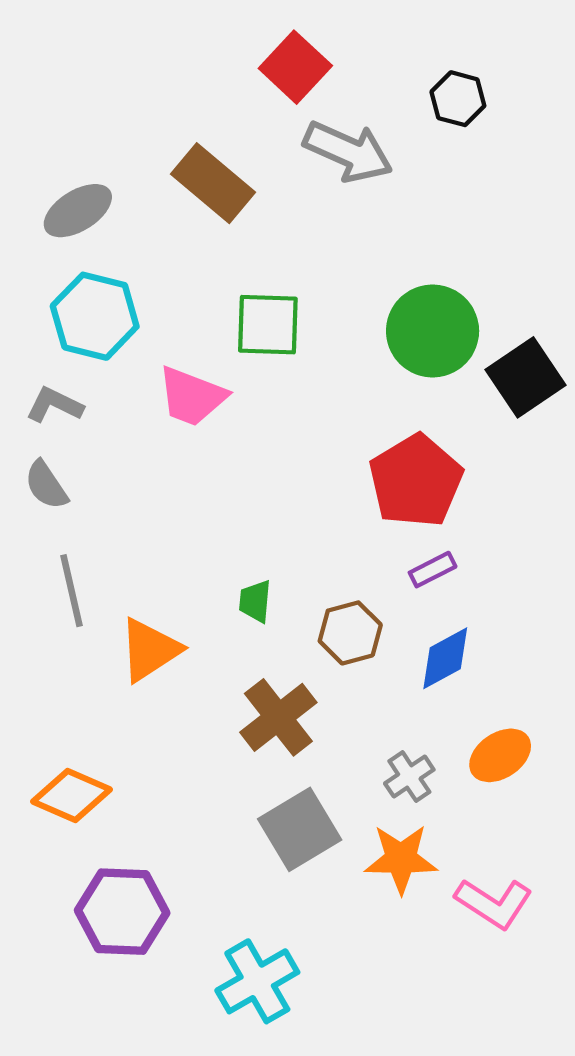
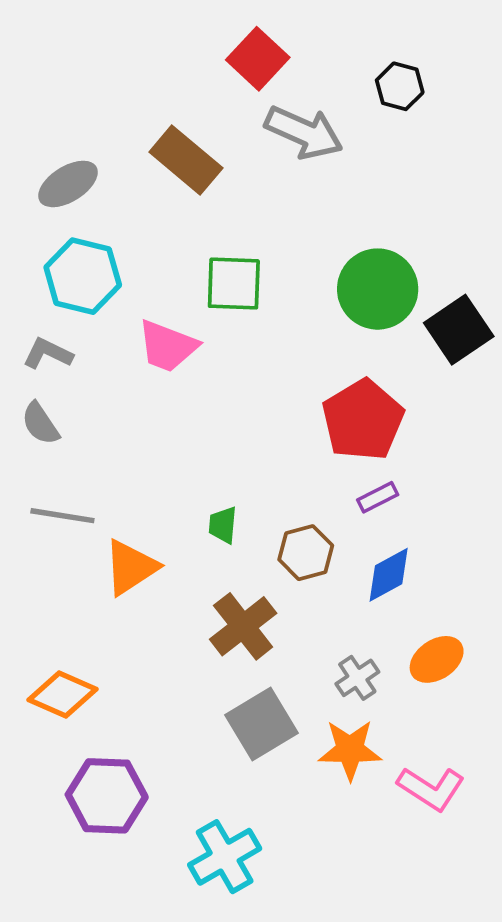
gray line: (71, 591) -> (62, 516), turned -68

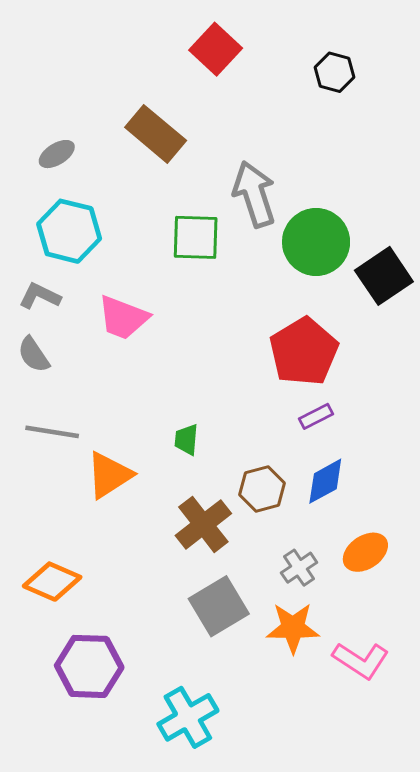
gray arrow: (304, 132) -> (254, 194), moved, turned -132
gray ellipse: (68, 184) -> (57, 154), size x0.7
pink trapezoid: (168, 346) -> (123, 318), moved
brown hexagon: (306, 553) -> (262, 489), moved

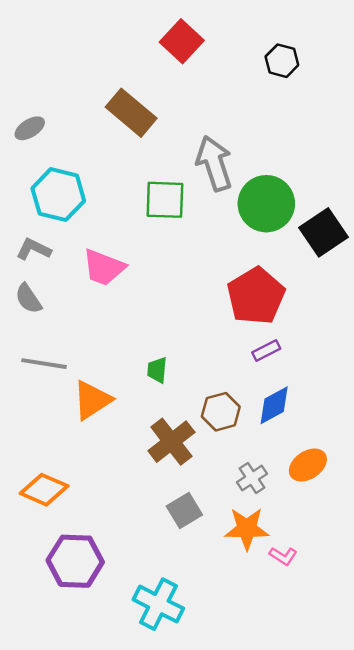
gray ellipse: (57, 154) -> (30, 128), moved
gray square: (219, 606) -> (184, 510), size x0.7
pink L-shape: (361, 660) -> (283, 556), moved, size x0.6
cyan cross: (188, 717) -> (158, 604), turned -33

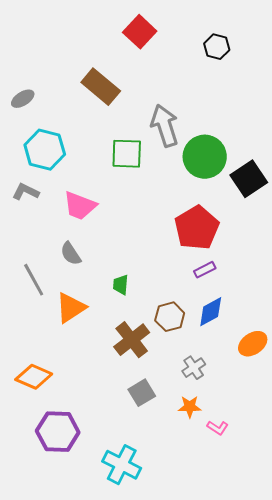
gray semicircle: (28, 299) -> (71, 254), moved
gray line: (44, 364) -> (34, 280), turned 52
orange ellipse: (308, 465) -> (253, 344), moved
orange star: (247, 529) -> (190, 407), size x0.7

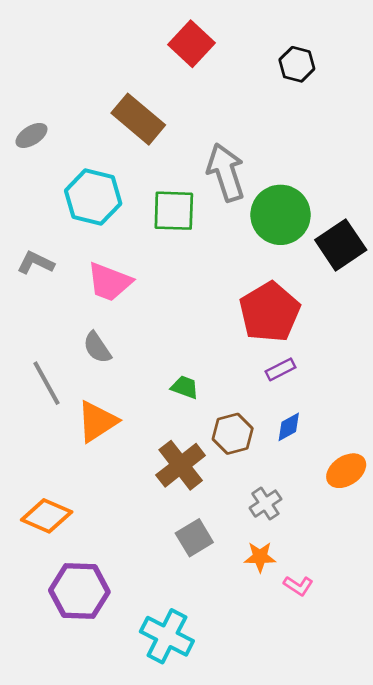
cyan hexagon: (45, 150) -> (93, 197), moved
green trapezoid: (121, 285) -> (185, 387), moved, turned 105
blue diamond: (211, 312) -> (289, 427), size x0.7

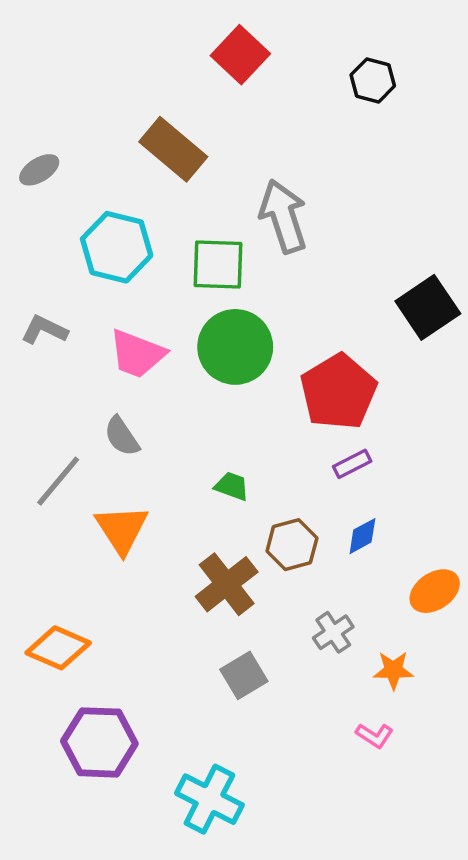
green circle: (281, 215) -> (235, 347), moved
gray line: (47, 383) -> (58, 481), turned 69
orange triangle: (97, 421) -> (122, 529), turned -30
orange star: (260, 557) -> (393, 670), moved

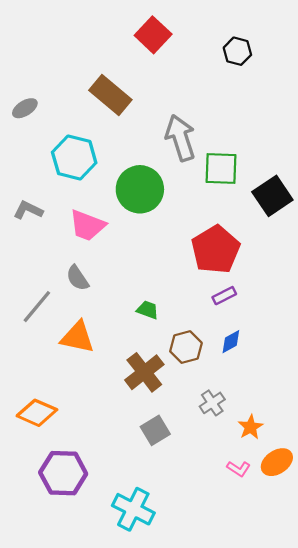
green square: (218, 264) -> (221, 168), moved
green circle: (235, 347) -> (140, 189), moved
orange triangle: (122, 529) -> (77, 337), turned -45
orange ellipse: (435, 591) -> (277, 462), moved
orange star: (393, 670) -> (251, 427), turned -30

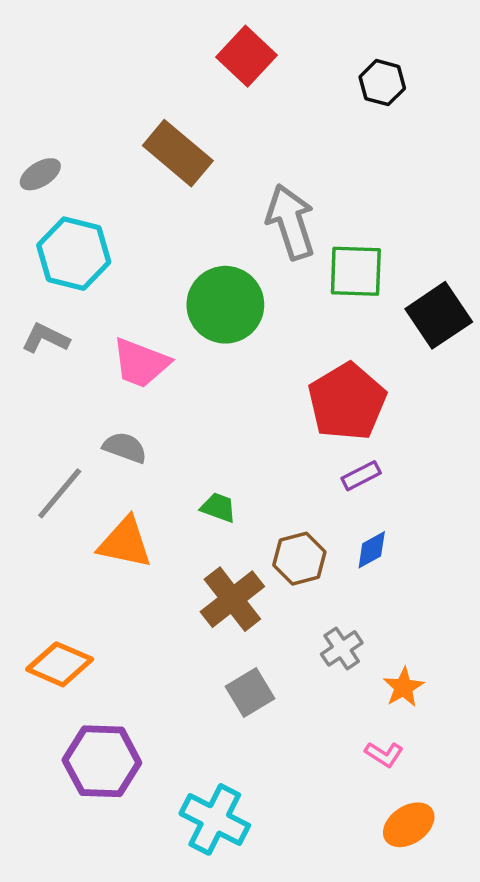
cyan hexagon: (74, 158) -> (74, 254), moved
gray semicircle: (77, 278) -> (125, 448), turned 144
green trapezoid: (148, 310) -> (218, 507), moved
orange ellipse: (277, 462) -> (409, 825), moved

